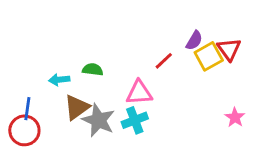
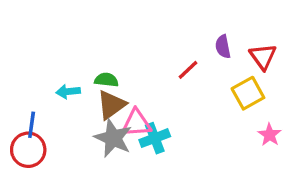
purple semicircle: (194, 40) -> (223, 47), turned 138
yellow square: (209, 56) -> (248, 93), moved
pink triangle: (139, 93) -> (136, 123), moved
brown triangle: (77, 107) -> (111, 105), moved

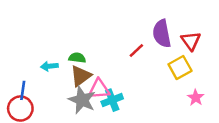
purple semicircle: (223, 47) -> (162, 34), size x1.6

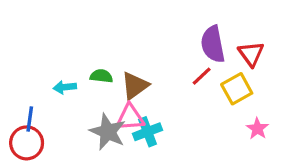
red line: (136, 50) -> (202, 76), moved
brown triangle: (81, 76) -> (135, 86), moved

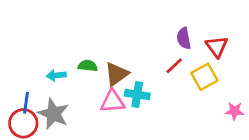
purple semicircle: (213, 44) -> (184, 38), size x0.7
pink star: (257, 129) -> (235, 111), moved, turned -30
gray star: (108, 132) -> (53, 114), moved
cyan cross: (148, 132) -> (137, 95), moved, turned 30

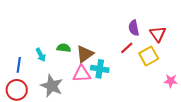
cyan arrow: (56, 75) -> (41, 55), turned -112
blue line: (26, 103) -> (19, 65), moved
gray star: (53, 114) -> (52, 86), moved

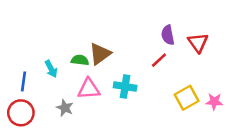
brown triangle: (85, 54) -> (100, 54), moved
yellow square: (149, 56) -> (187, 98), moved
pink triangle: (82, 74) -> (89, 89), moved
gray star: (52, 86) -> (65, 108), size x0.6

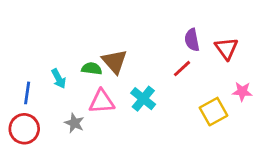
brown triangle: (100, 54) -> (115, 61), turned -35
cyan cross: (125, 86) -> (143, 99), turned 30
pink star: (214, 102) -> (242, 91), moved

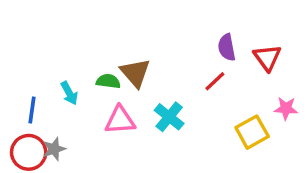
gray star: (74, 123) -> (54, 149), moved, turned 30

